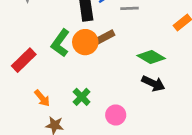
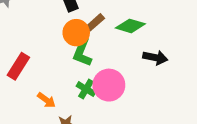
green L-shape: (60, 43) -> (82, 52), moved
green diamond: (151, 57) -> (130, 26), moved
pink circle: (116, 115) -> (109, 85), moved, size x1.5

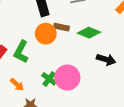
brown rectangle: (95, 22) -> (61, 27), turned 48
green L-shape: (82, 52) -> (21, 52), moved

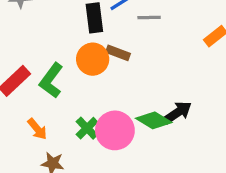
green diamond: (89, 33) -> (154, 120), moved
black arrow: (106, 60) -> (178, 112), turned -60

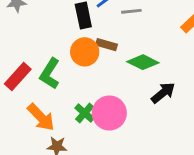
green diamond: (154, 120) -> (143, 62), moved
orange arrow: (37, 129) -> (41, 117), size x1.5

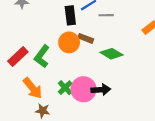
black arrow: (163, 93) -> (101, 90), moved, turned 30

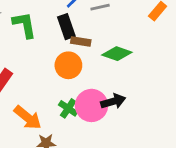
black rectangle: (70, 15) -> (66, 27), moved
orange circle: (69, 42) -> (68, 65), moved
green L-shape: (42, 56) -> (24, 25), moved, turned 145

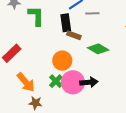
orange circle: (68, 65) -> (62, 61), moved

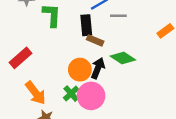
black arrow: (89, 82) -> (98, 68), moved, turned -66

